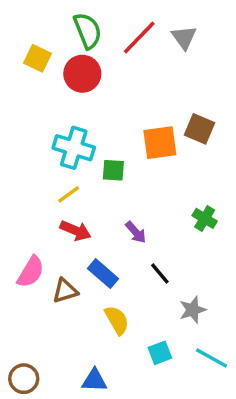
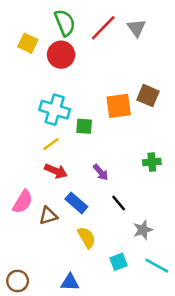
green cross: (205, 218) -> (152, 162), turned -36

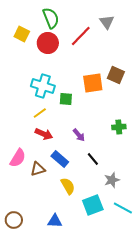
red line: (103, 28) -> (81, 36), moved
cyan square: (119, 262) -> (93, 205), size x1.5

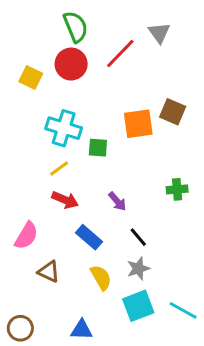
yellow square: (22, 34) -> (31, 77), moved
brown triangle: (38, 169) -> (49, 272), moved, turned 42
gray star: (112, 180) -> (138, 269), moved

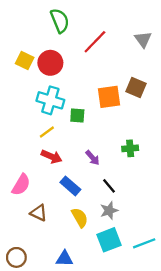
gray triangle: (159, 33) -> (143, 39), moved
red circle: (71, 64) -> (50, 63), moved
green cross: (177, 189) -> (130, 148), moved
cyan line: (183, 310) -> (144, 243), turned -50

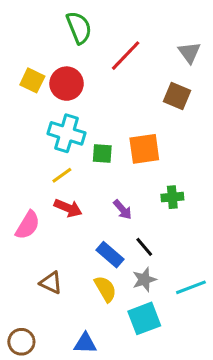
brown square: (136, 87) -> (177, 96), moved
orange square: (109, 97) -> (144, 149), moved
pink semicircle: (21, 185) -> (28, 225), moved
blue rectangle: (70, 186) -> (110, 255), moved
cyan line: (144, 243) -> (191, 287), moved

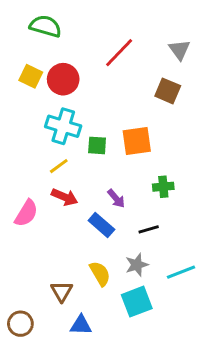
green semicircle: (79, 28) -> (45, 26), moved, turned -52
black line: (144, 247) -> (149, 229), moved, turned -66
blue rectangle: (110, 255) -> (101, 225), moved
brown triangle: (51, 283) -> (62, 291), moved, turned 35

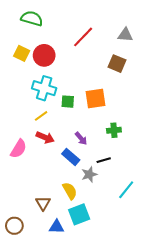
gray triangle: (180, 50) -> (125, 35), turned -49
gray star: (137, 265) -> (89, 174), moved
cyan line: (181, 272) -> (126, 190), turned -30
cyan square: (137, 302) -> (79, 214), moved

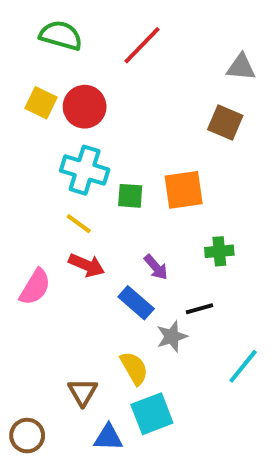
red line: (83, 37) -> (142, 45), moved
yellow line: (41, 116) -> (79, 224), turned 72

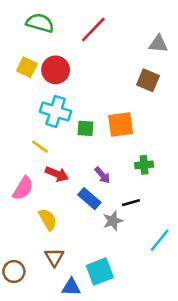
yellow line: (79, 224) -> (40, 147), moved
yellow semicircle: (134, 368) -> (48, 219), moved
brown circle: (27, 436) -> (14, 272), moved

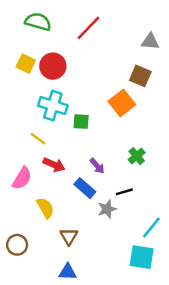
orange square: (121, 124) -> (122, 103), moved, turned -30
green cross: (144, 165) -> (137, 156), turned -35
brown triangle: (54, 257) -> (69, 236), moved
brown circle: (14, 272) -> (17, 245), moved
cyan square: (100, 272) -> (142, 257), moved, turned 30

